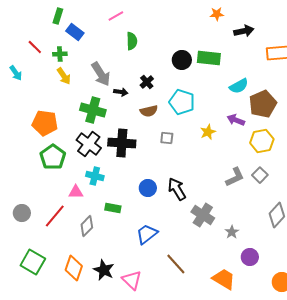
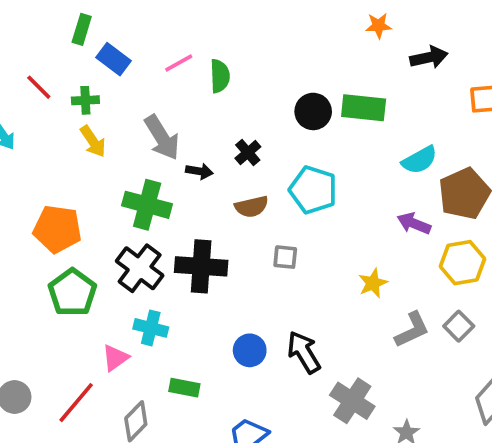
pink line: (116, 16) -> (179, 63), moved
yellow star: (208, 132) -> (373, 283), moved
pink triangle: (76, 192) -> (115, 358), turned -35

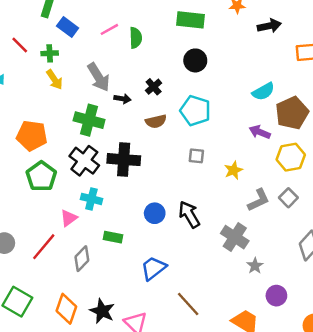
green rectangle: (364, 108) -> (191, 20), moved
gray square: (285, 257) -> (196, 156), moved
gray cross: (352, 401) -> (235, 237), moved

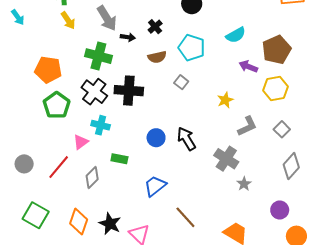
cyan semicircle: (263, 91) -> (236, 35), moved
gray square: (196, 156) -> (181, 82), moved, turned 32
gray square: (288, 198) -> (282, 129), moved
purple circle: (276, 296) -> (280, 210), moved

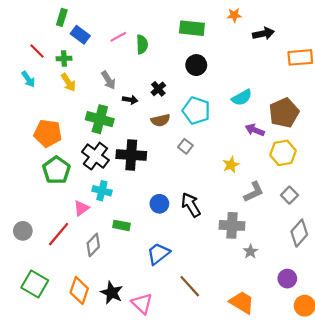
cyan arrow: (18, 17) -> (28, 79), moved
gray arrow: (107, 18) -> (108, 80), size x0.7
gray cross: (226, 159) -> (232, 225), turned -30

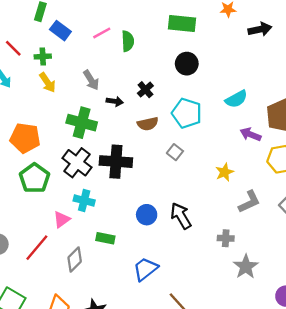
gray cross: (232, 225) -> (226, 238), size x0.6
gray star: (250, 251) -> (246, 267), size x1.5

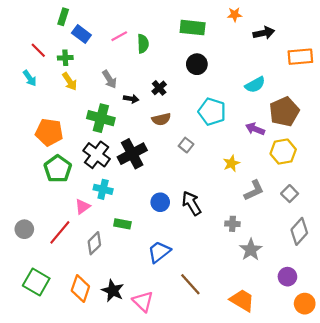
cyan semicircle: (236, 99) -> (255, 85), moved
cyan pentagon: (187, 113) -> (212, 112), moved
black cross: (116, 162) -> (132, 154), turned -32

